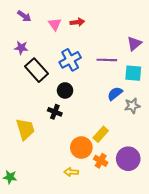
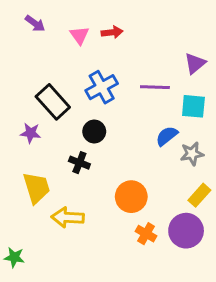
purple star: (21, 48) -> (31, 133), moved
yellow rectangle: (101, 134) -> (199, 195), moved
orange circle: (81, 148) -> (131, 197), moved
yellow arrow: (71, 172) -> (68, 217), moved, size x1.5

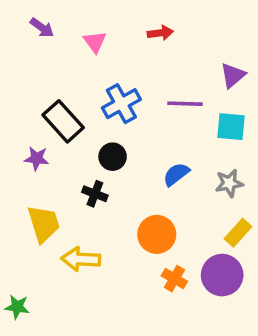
red arrow: (112, 32) -> (160, 33), moved
blue semicircle: (167, 136) -> (176, 174), moved

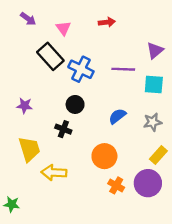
blue cross: (121, 104) -> (81, 69), turned -35
black rectangle: (63, 121) -> (50, 56), moved

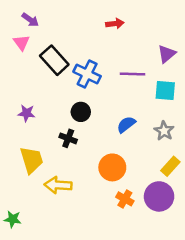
pink triangle: (63, 28) -> (21, 42), moved
gray star: (153, 122) -> (164, 131), turned -30

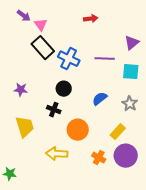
pink triangle: (21, 42) -> (41, 25), moved
yellow rectangle: (170, 166) -> (118, 132), moved
orange circle: (112, 167) -> (78, 130), moved
yellow arrow: (58, 185) -> (57, 154), moved

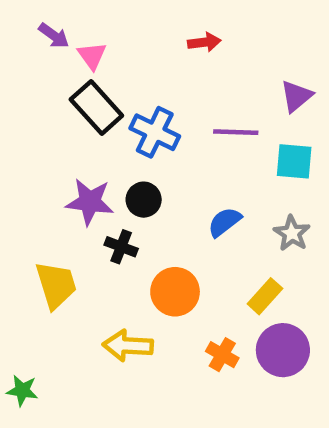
purple star: (21, 90) -> (90, 202), moved, size x1.5

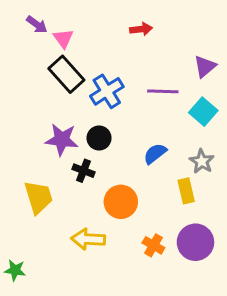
blue cross: (155, 132) -> (107, 91), turned 32
cyan square: (294, 161) -> (203, 112), turned 36
yellow rectangle: (265, 296) -> (186, 191), moved, turned -55

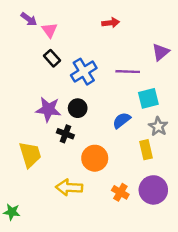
black rectangle: (66, 74) -> (52, 58), size x0.6
cyan square: (203, 112) -> (148, 98), moved, turned 35

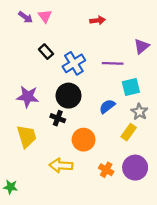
pink triangle: (50, 30) -> (45, 16), moved
black circle: (78, 108) -> (69, 96), size x1.5
purple star: (48, 109) -> (28, 97), moved
yellow rectangle: (146, 150) -> (129, 132), turned 49

